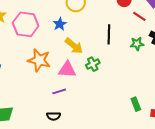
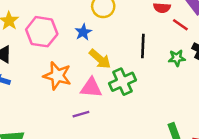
green cross: (93, 64) -> (122, 82), size x1.5

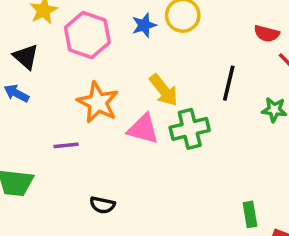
blue star: (83, 32) -> (144, 25), moved
purple line: (81, 114) -> (66, 145), moved

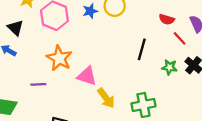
yellow arrow: (164, 90) -> (106, 98), moved
green cross: (190, 129) -> (143, 105), moved

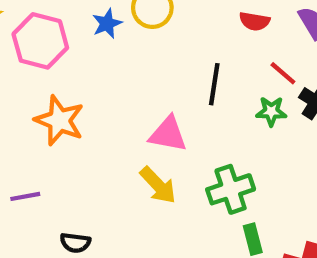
red line: (180, 38) -> (283, 73), moved
pink triangle: (87, 76) -> (168, 134), moved
purple line: (38, 84) -> (25, 196), moved

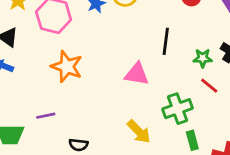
red line: (283, 73) -> (209, 86), moved
yellow arrow: (158, 185) -> (139, 132), moved

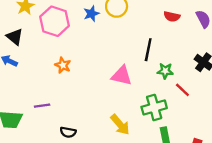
green star: (203, 58) -> (165, 71), moved
orange star: (67, 67) -> (63, 65), size x0.6

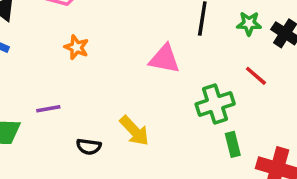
green star: (165, 71) -> (249, 23), moved
yellow arrow: (120, 125) -> (134, 131), moved

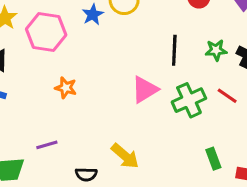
pink triangle: (165, 59) -> (145, 90), turned -36
green cross: (215, 104) -> (189, 100), moved

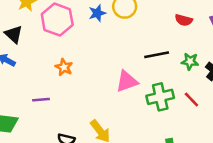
black line: (174, 50) -> (157, 55), turned 65
purple line: (47, 145) -> (41, 100), moved

